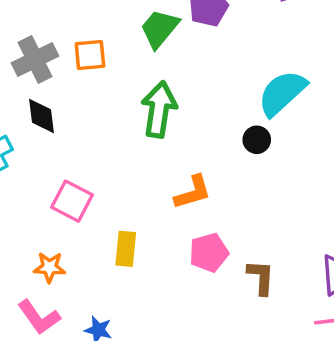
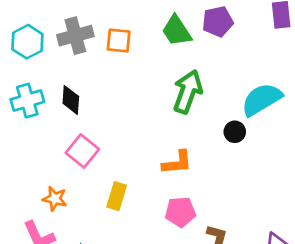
green trapezoid: (160, 29) -> (177, 31), turned -84
green arrow: (159, 109) -> (188, 92), moved
black diamond: (42, 116) -> (71, 100), moved

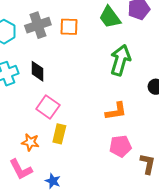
yellow rectangle: (117, 196) -> (59, 134), moved

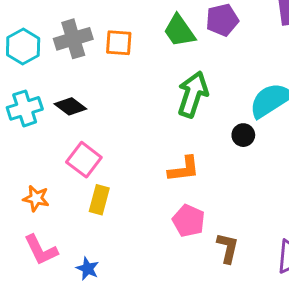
black diamond: (38, 71) -> (70, 106), turned -55
orange star: (30, 142) -> (36, 198), moved
pink pentagon: (120, 146) -> (189, 221), turned 30

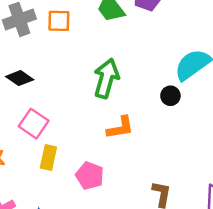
green arrow: (193, 94) -> (106, 78), moved
pink pentagon: (189, 221) -> (90, 176), moved

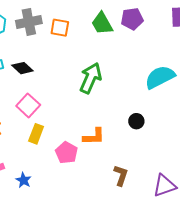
black circle: (170, 96) -> (136, 121), moved
orange L-shape: (120, 128) -> (94, 137), moved

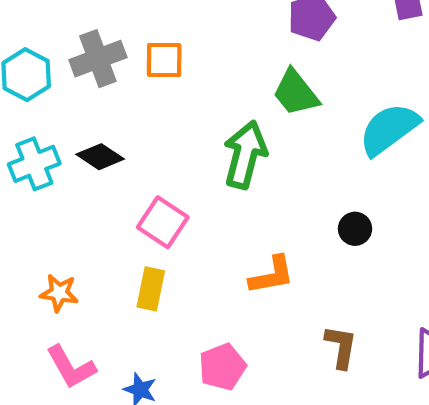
green trapezoid: (102, 23) -> (296, 93), moved
pink square: (28, 105) -> (163, 222), moved
pink pentagon: (66, 153) -> (222, 367), moved, turned 30

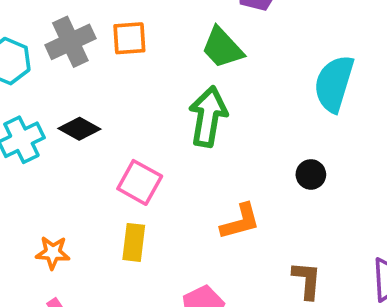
green trapezoid: (296, 93) -> (222, 48), moved
cyan semicircle: (389, 129) -> (334, 84), turned -32

